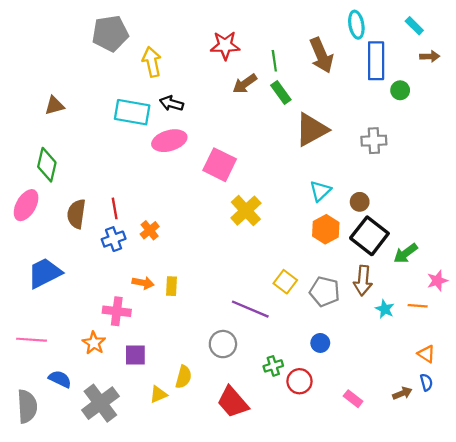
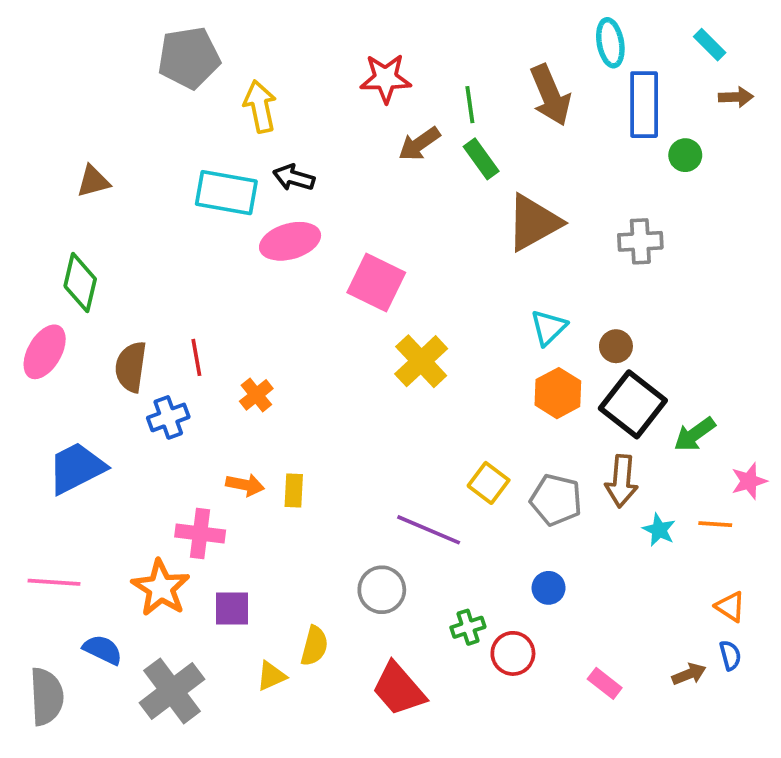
blue cross: (114, 239) -> (168, 417), moved
orange star: (94, 343) -> (161, 588), size x1.4

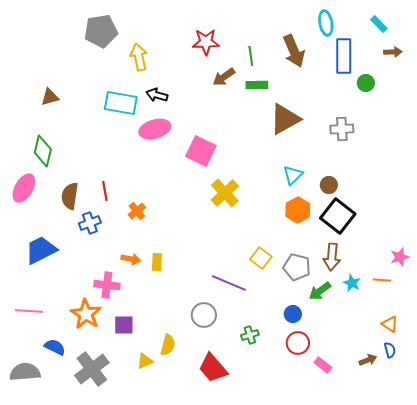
green rectangle: (481, 159) -> (257, 85), turned -55
green arrow: (695, 434) -> (320, 291), moved
red circle: (513, 653) -> (298, 343), moved
gray semicircle: (46, 697) -> (25, 372), turned -92

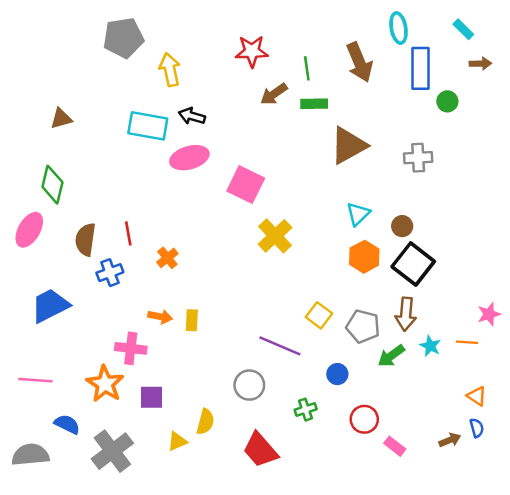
blue circle: (293, 314) -> (337, 374), moved

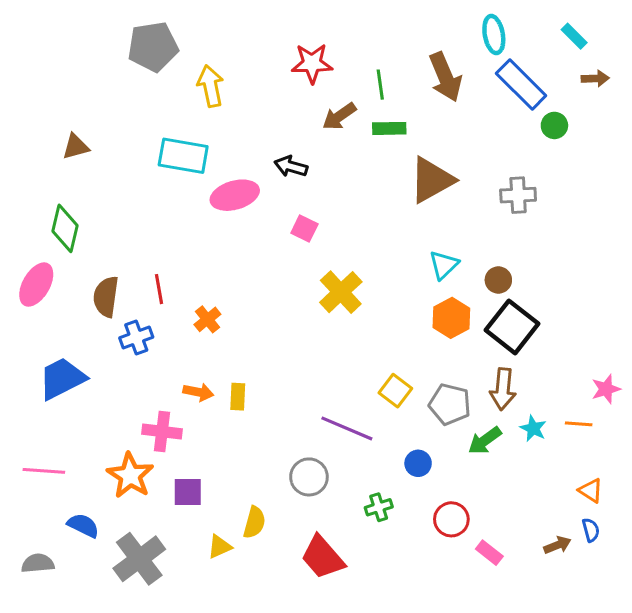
blue rectangle: (421, 68) -> (521, 85), turned -45
black arrow: (192, 116) -> (291, 166), moved
pink square: (246, 185) -> (304, 228), size x0.6
gray semicircle: (30, 455) -> (38, 563), size x0.7

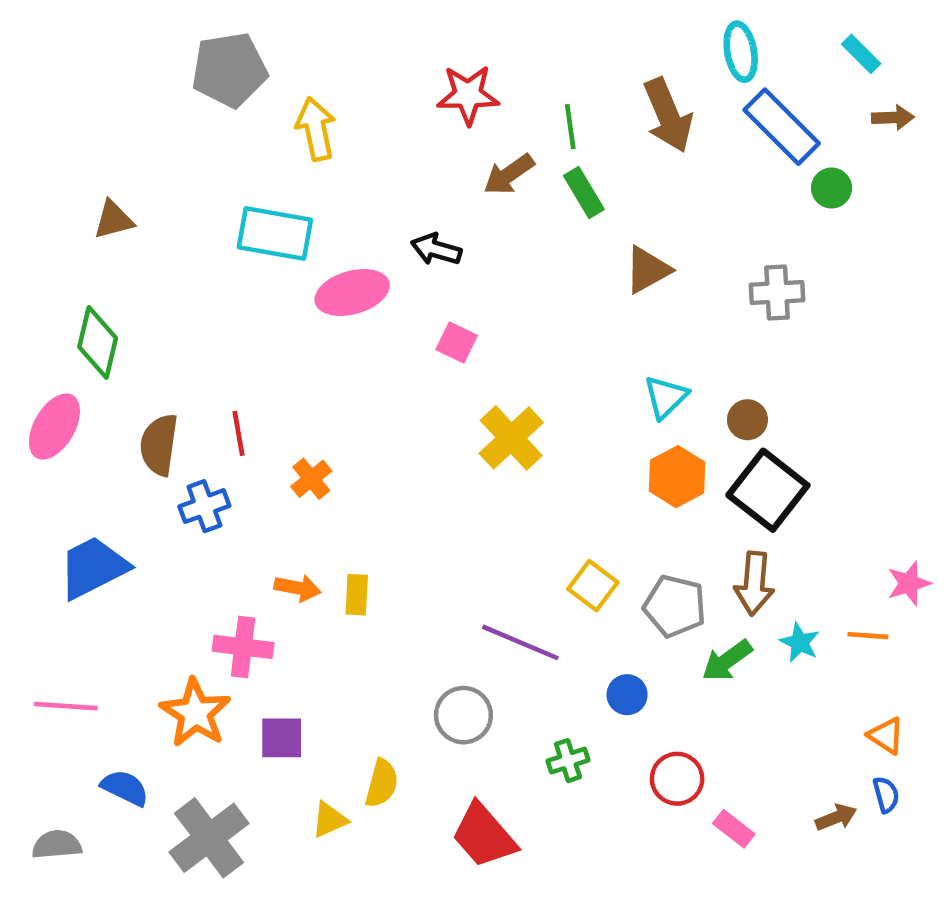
green rectangle: (389, 128) -> (584, 193), turned 60
brown triangle: (432, 180) -> (647, 270), size x0.7

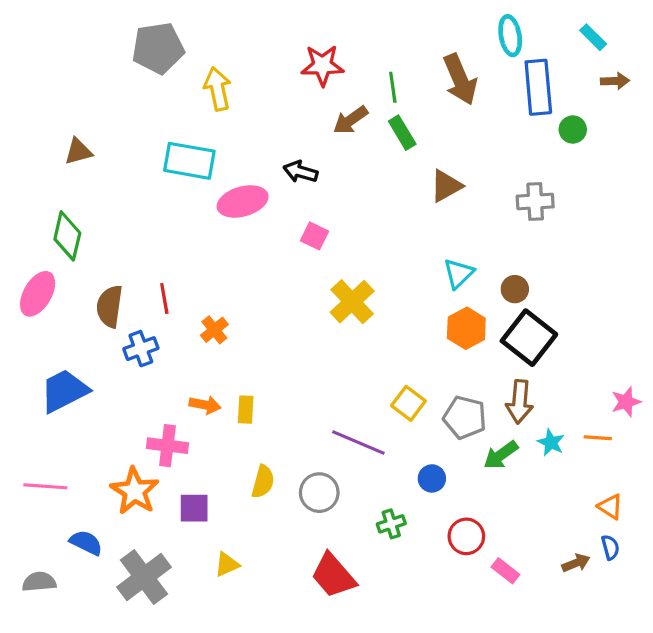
blue rectangle: (782, 127) -> (538, 87), turned 40
yellow semicircle: (382, 783) -> (263, 482), moved

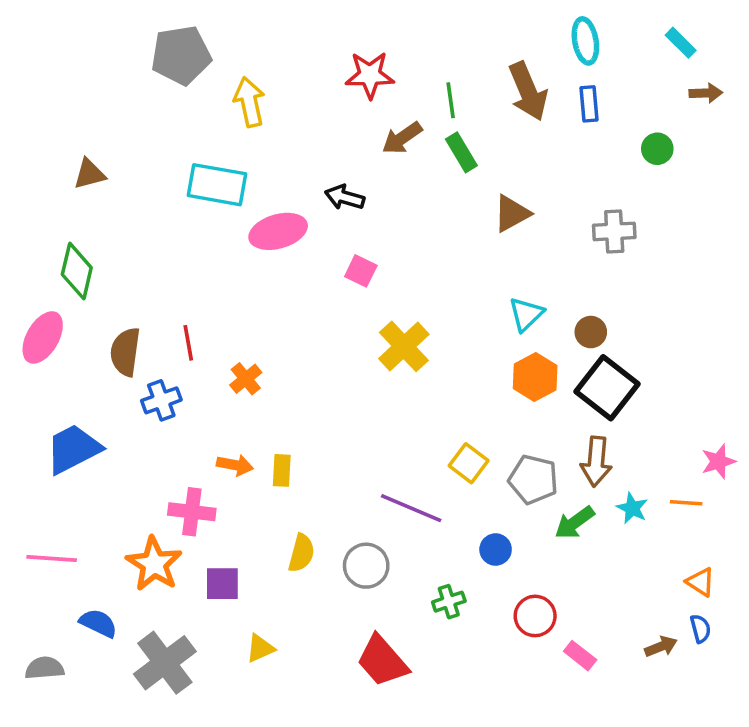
blue rectangle: (538, 87) -> (589, 104), moved, size x0.6

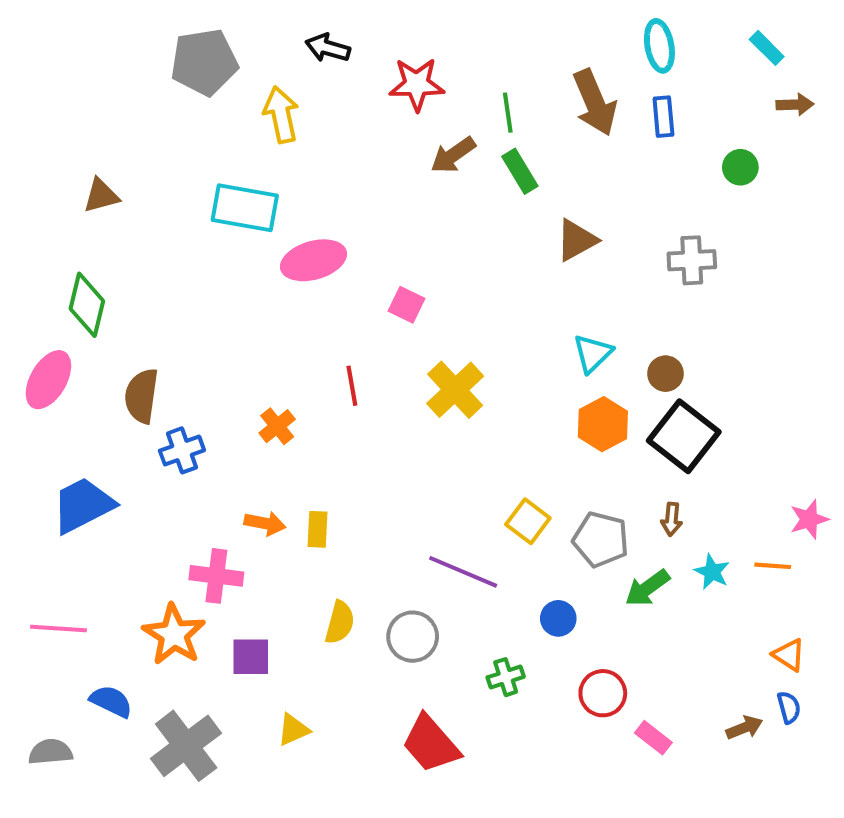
black arrow: (345, 197) -> (328, 48), moved
red line: (188, 343) -> (352, 386), moved
brown arrow: (596, 461) -> (672, 519), size x0.6

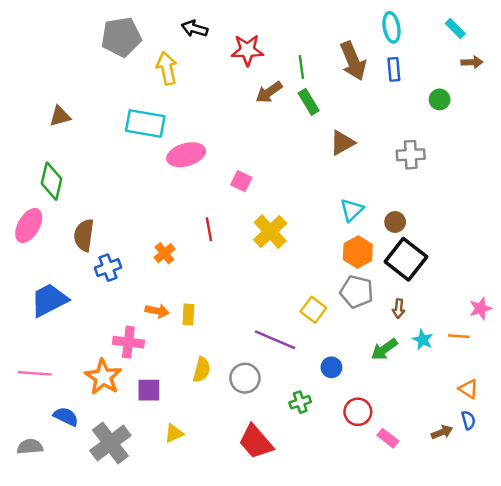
gray pentagon: (601, 539) -> (357, 292), moved

